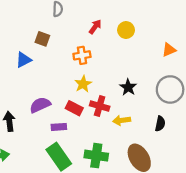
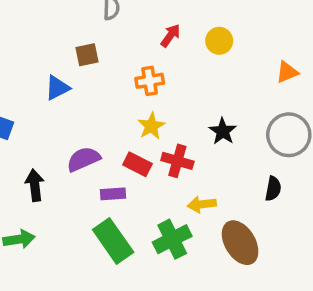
brown square: (42, 39) -> (87, 55), turned -32
yellow arrow: (122, 120) -> (202, 204), moved
green cross: (96, 156) -> (172, 239), turned -35

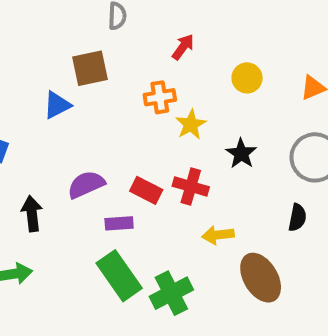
yellow circle: (219, 41) -> (247, 78), moved
brown square: (87, 55) -> (90, 68), size x1.4
yellow star: (151, 126) -> (191, 124), moved
green cross: (172, 239) -> (171, 293), moved

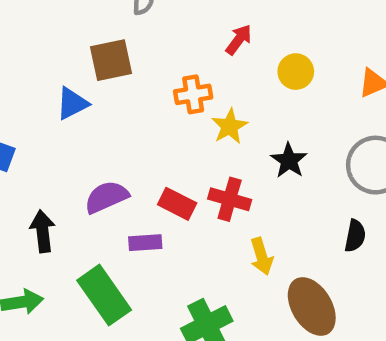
red arrow: (183, 47) -> (239, 40), moved
yellow arrow: (218, 235) -> (262, 256), turned -100
green rectangle: (119, 276) -> (104, 295), moved

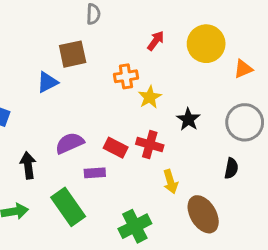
yellow circle: (296, 72) -> (206, 44), moved, size x1.6

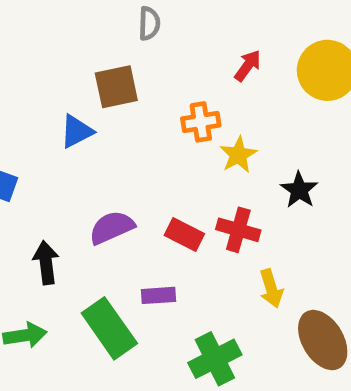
purple rectangle: (95, 173) -> (159, 295), moved

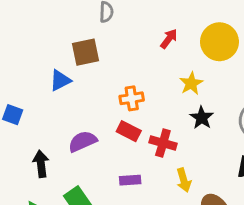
orange cross: (201, 122) -> (132, 98), moved
yellow star: (238, 155) -> (191, 83), moved
red rectangle: (184, 234) -> (129, 131), moved
purple rectangle: (159, 295) -> (130, 180), moved

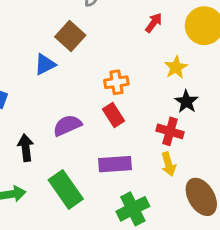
brown square: (86, 52) -> (70, 36), turned -36
red rectangle: (129, 131) -> (113, 115), turned 30
red cross: (163, 143) -> (170, 131), moved
purple rectangle: (130, 180) -> (115, 164), size x1.5

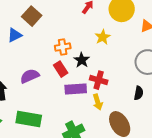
black star: (186, 102) -> (82, 60), moved
purple rectangle: (115, 164) -> (76, 89), moved
green rectangle: (66, 189) -> (29, 119), turned -45

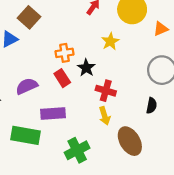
purple rectangle: (76, 89) -> (53, 114), moved

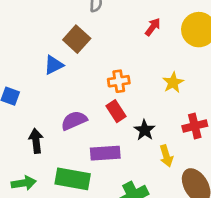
yellow star: (110, 41) -> (173, 83), moved
black star: (86, 68) -> (145, 130), moved
red cross: (106, 91) -> (195, 126), moved, turned -30

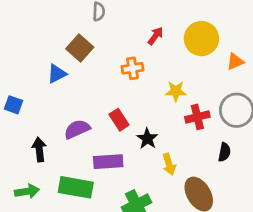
orange cross: (119, 81) -> (132, 68), moved
yellow star: (173, 83) -> (176, 91), turned 30
red cross: (195, 126) -> (197, 117), moved

